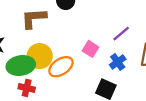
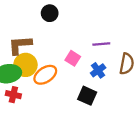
brown L-shape: (34, 18) -> (20, 45), moved
purple line: (121, 34) -> (101, 44), turned 35

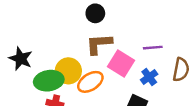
brown L-shape: (20, 45) -> (99, 44), moved
pink square: (73, 58) -> (121, 64), size x1.5

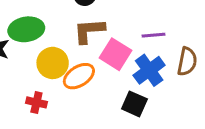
blue cross: (149, 77) -> (149, 70), size x1.5
green ellipse: (49, 81) -> (26, 29), moved

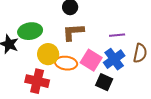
pink square: (115, 54) -> (91, 60), moved
orange ellipse: (79, 76) -> (66, 63), turned 40
red cross: (36, 102) -> (37, 81), size x1.6

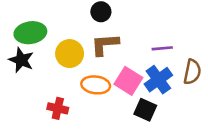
green ellipse: (30, 31) -> (30, 33), moved
yellow circle: (48, 54) -> (70, 54), moved
red cross: (37, 81) -> (58, 108), size x0.7

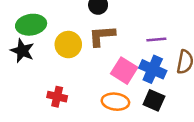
blue cross: (158, 80) -> (153, 69), turned -30
orange ellipse: (96, 85) -> (115, 102), moved
black square: (145, 110) -> (154, 100), moved

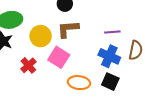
pink square: (124, 71) -> (59, 57), moved
red cross: (57, 97) -> (28, 65), moved, turned 35

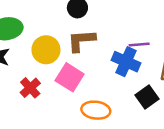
blue cross: (109, 56) -> (126, 62), moved
black square: (110, 82) -> (147, 97), moved, turned 30

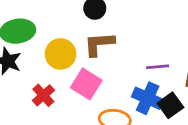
purple line: (139, 45) -> (158, 67), moved
blue cross: (126, 62) -> (148, 98), moved

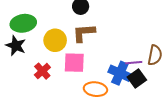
purple line: (158, 67) -> (134, 63), moved
pink square: (86, 84) -> (74, 63), turned -30

